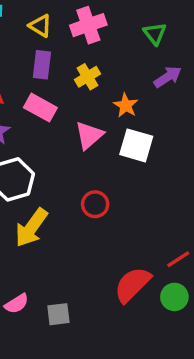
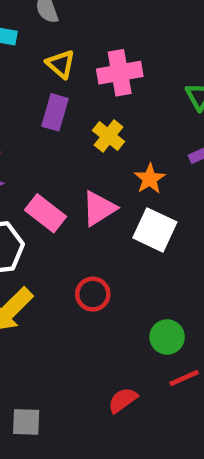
yellow cross: (88, 77) -> (109, 136), turned -30
pink rectangle: (40, 108) -> (46, 213), moved
red semicircle: (132, 285) -> (123, 400), size x0.6
green circle: (174, 297) -> (167, 337), moved

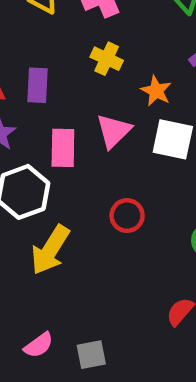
purple rectangle: (55, 112) -> (37, 85), moved
pink rectangle: (46, 213) -> (63, 148), turned 66

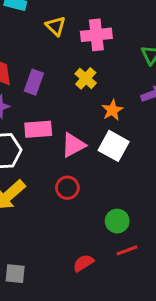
pink triangle: (114, 131) -> (73, 145), moved
pink rectangle: (63, 148) -> (38, 129), turned 68

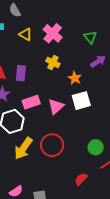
pink cross: (96, 35) -> (53, 33), turned -30
white square: (114, 146) -> (81, 101), turned -30
red circle: (67, 188) -> (52, 145), moved, size x1.5

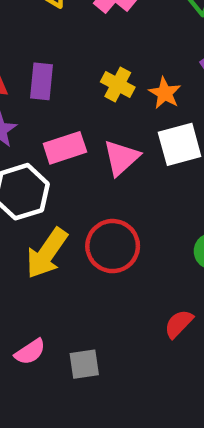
yellow cross: (53, 62) -> (118, 84), moved

